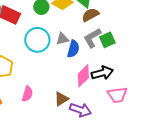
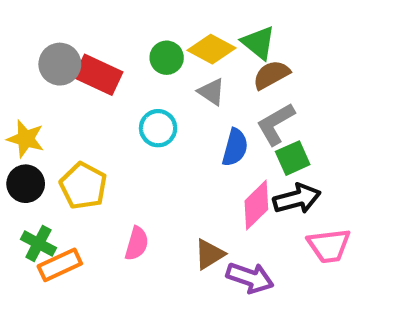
gray triangle: (62, 39) -> (211, 92), moved, turned 48
cyan circle: (37, 40) -> (158, 128), size x0.7
green square: (107, 40) -> (293, 158), moved

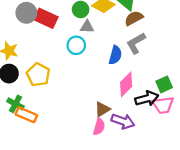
gray triangle: (211, 92) -> (87, 27), moved, turned -32
green square: (293, 158) -> (164, 84), moved
black arrow: (297, 199) -> (147, 98), moved
pink semicircle: (137, 244) -> (99, 127), moved
orange rectangle: (60, 265) -> (26, 115), turned 48

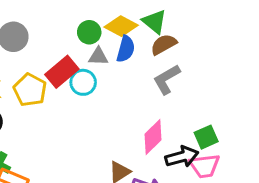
red rectangle: (46, 18) -> (62, 72), moved, turned -65
blue semicircle: (115, 55) -> (126, 49), moved
yellow pentagon: (38, 75) -> (30, 90), moved

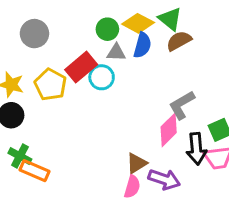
gray L-shape: (167, 79) -> (182, 105), moved
black arrow: (182, 157) -> (196, 149), turned 100

